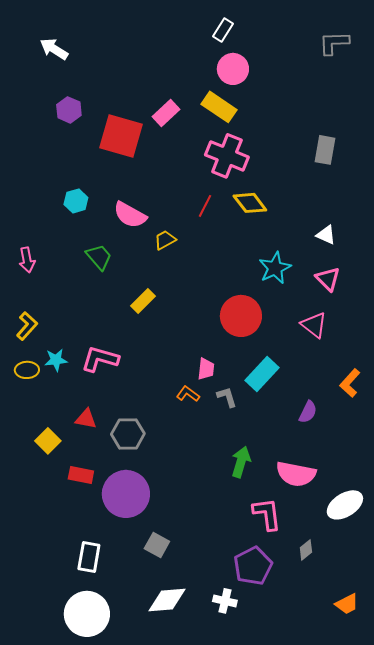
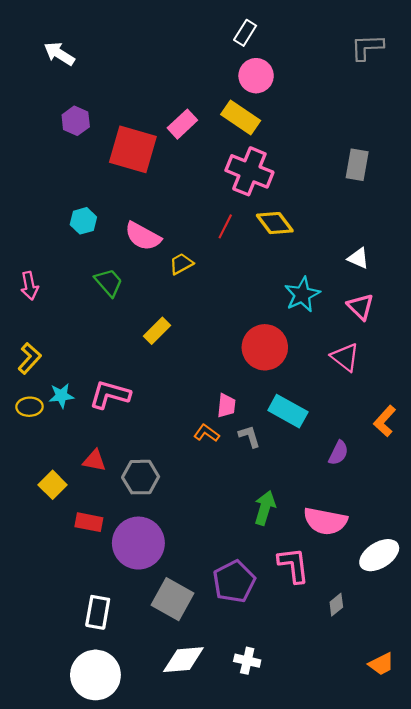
cyan rectangle: (262, 374) -> (288, 411), turned 76
gray square: (157, 545) -> (172, 599), size x1.5
purple pentagon: (253, 566) -> (234, 582), moved

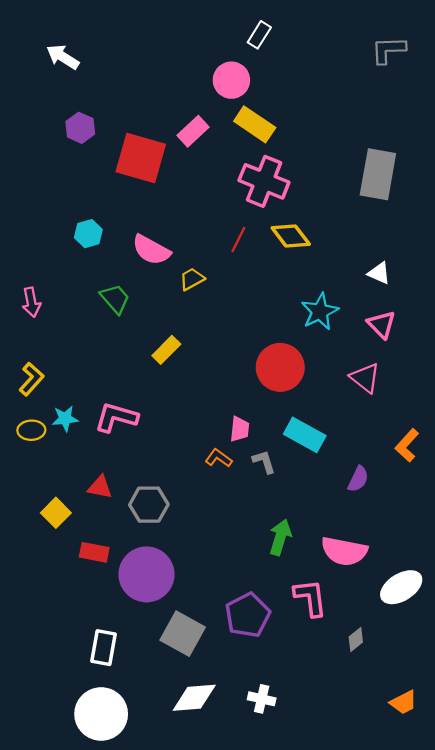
pink circle: (256, 76) -> (231, 80), moved
gray rectangle: (357, 165) -> (378, 174), size x1.5

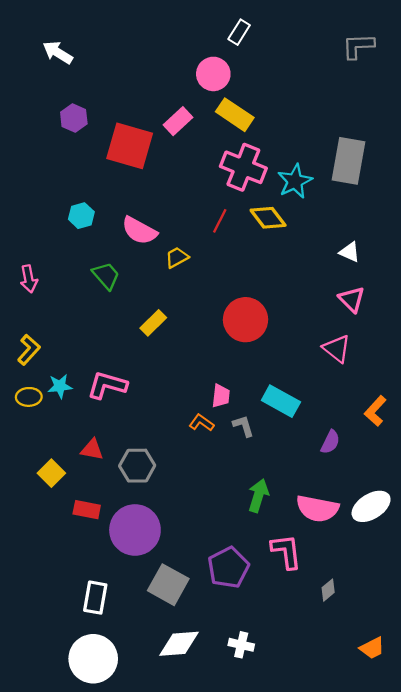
cyan star: (320, 312) -> (295, 181), moved
red circle: (280, 367) -> (246, 320), moved
white ellipse: (401, 587) -> (371, 506), moved

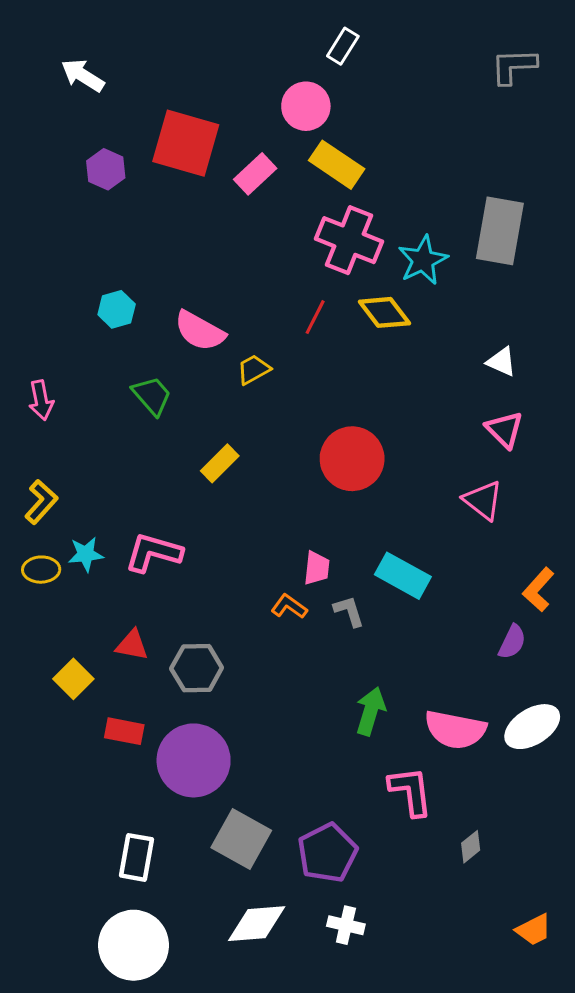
red square: (130, 146) -> (186, 143), moved
purple semicircle: (330, 442) -> (512, 642), moved
purple pentagon: (228, 568) -> (327, 853), moved

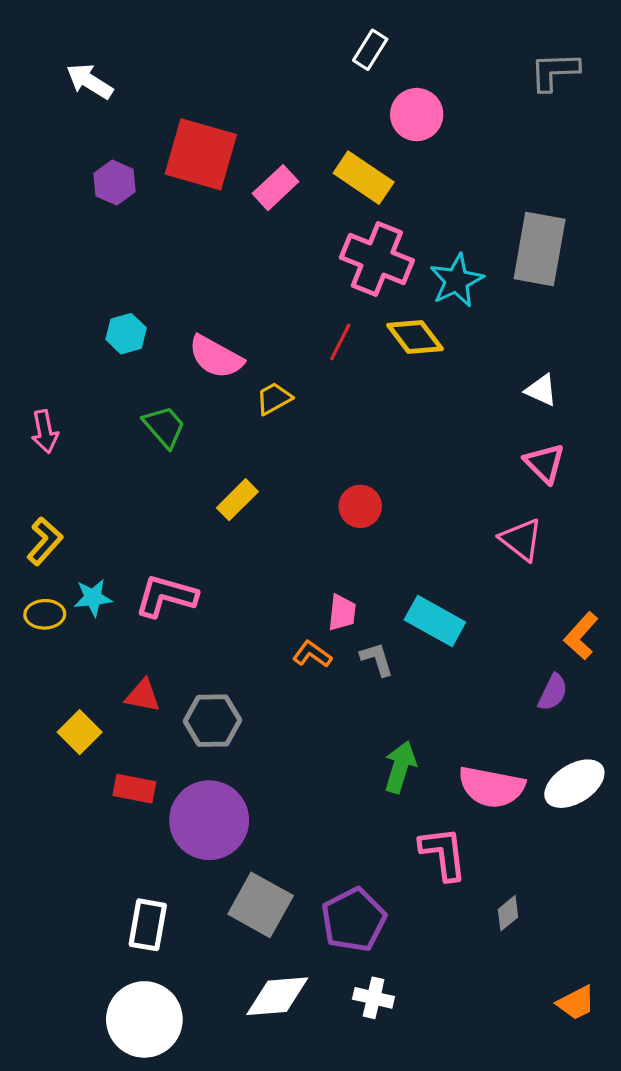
pink circle: (306, 106) -> (417, 115), moved
red circle: (352, 459) -> (360, 506), moved, size x0.6

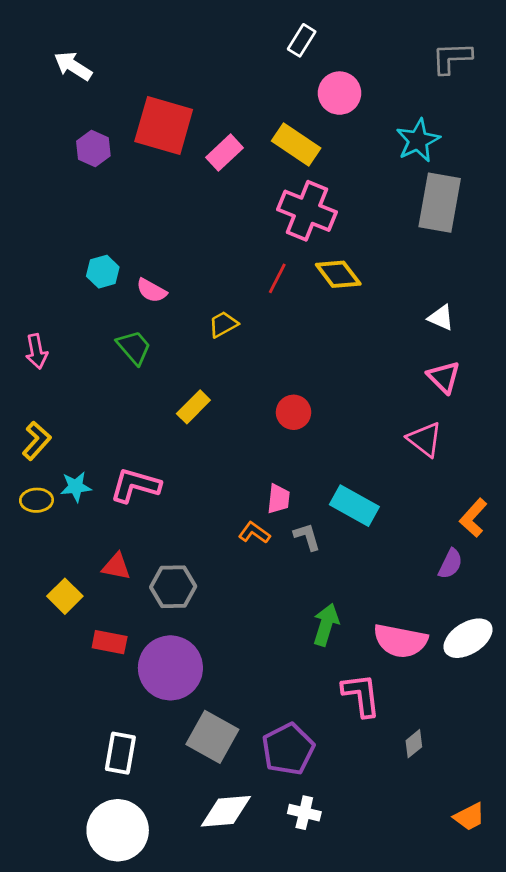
cyan star: (457, 281) -> (418, 140), moved
pink semicircle: (216, 357) -> (151, 291), moved, size x0.7

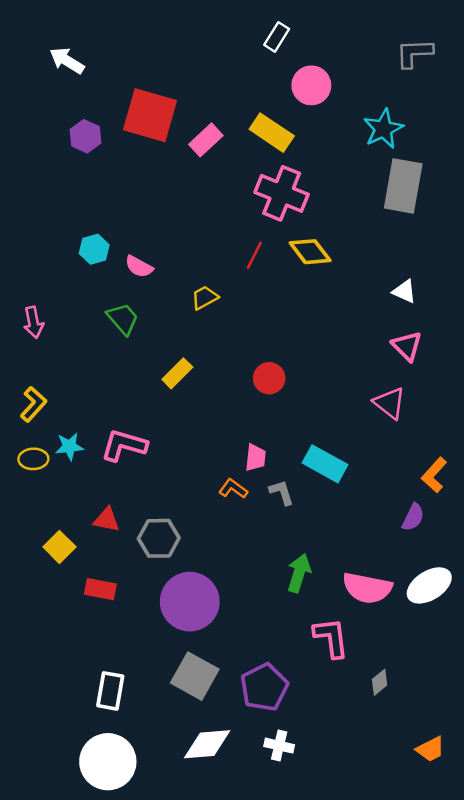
purple circle: (170, 668) -> (190, 602), moved

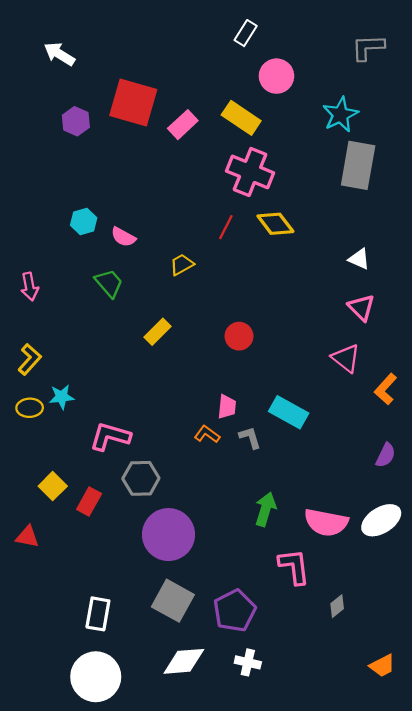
pink L-shape: (124, 445) -> (110, 436), moved
orange L-shape: (434, 475) -> (386, 389), moved
purple semicircle: (413, 517) -> (386, 455), moved
red triangle: (107, 520) -> (27, 537), moved
red rectangle: (100, 589) -> (89, 501), moved, turned -72

